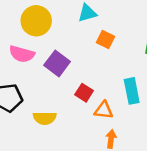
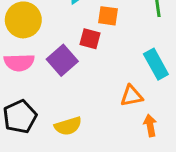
purple square: (57, 63) -> (62, 60), turned 30
red square: (84, 93) -> (90, 39), moved

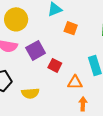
red square: (90, 39) -> (55, 65), moved

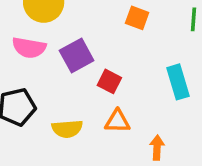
orange triangle: (75, 82) -> (117, 121), moved

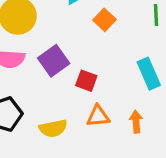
orange square: (137, 18) -> (104, 20), turned 30
orange arrow: (157, 148) -> (136, 122), moved

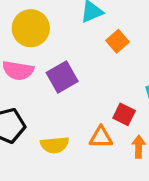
red square: (86, 81) -> (124, 114), moved

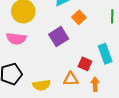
purple square: (62, 77) -> (59, 37), moved

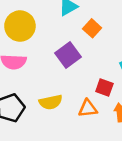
yellow semicircle: (41, 85) -> (51, 102), moved

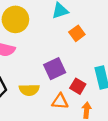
purple square: (68, 55) -> (55, 69), moved

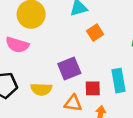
red square: (78, 86) -> (93, 88), turned -35

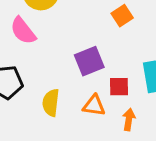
pink semicircle: (17, 45) -> (23, 31), turned 35
yellow semicircle: (41, 89) -> (51, 103), moved, turned 95

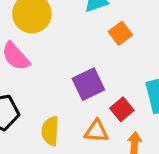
red square: (119, 87) -> (122, 109), turned -35

